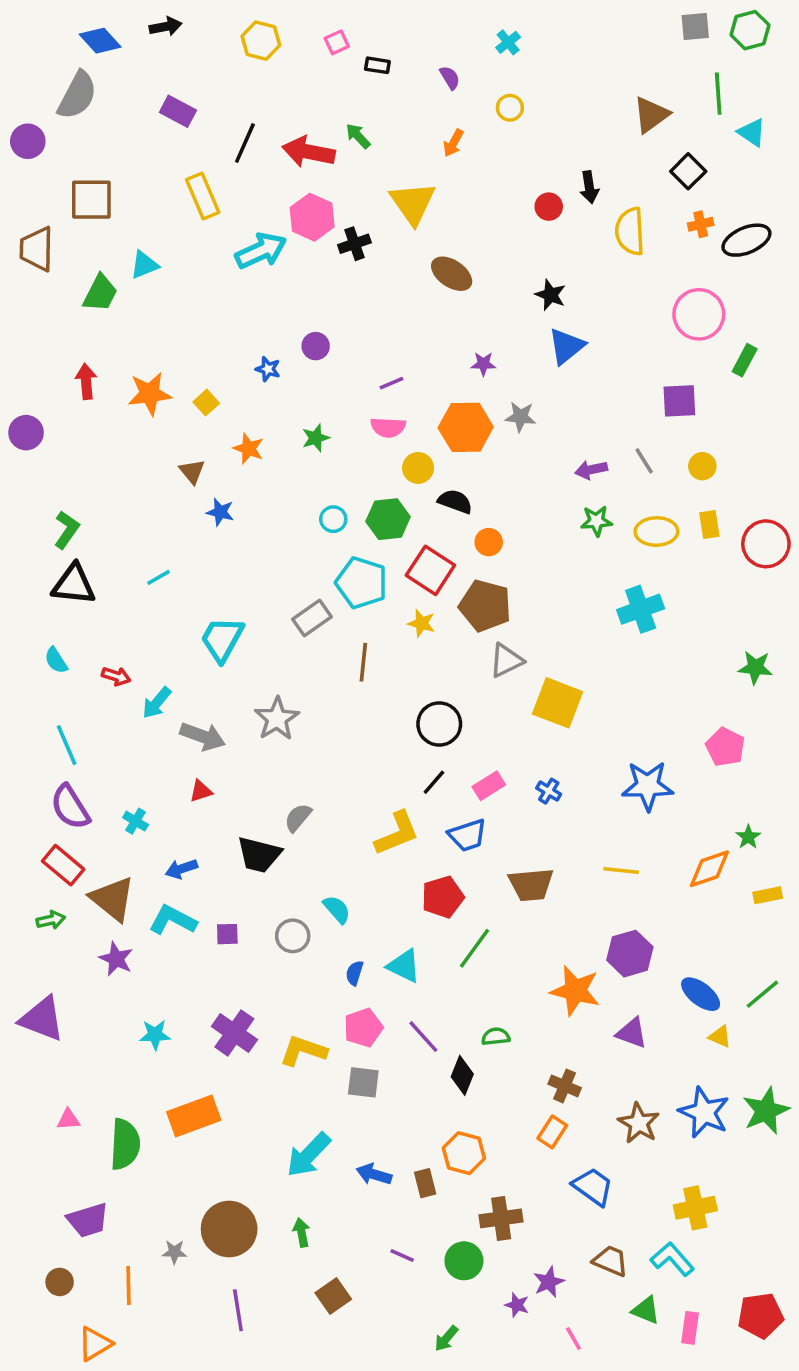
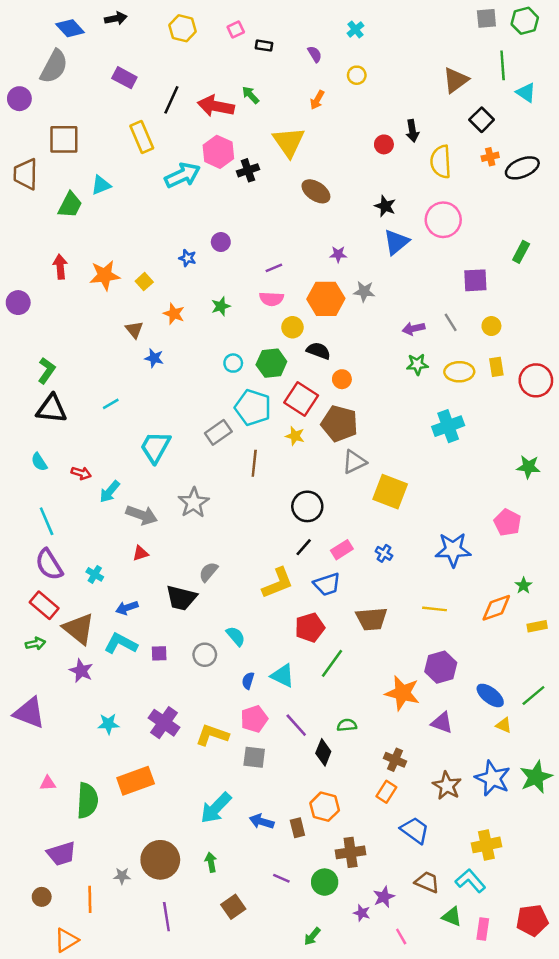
pink circle: (699, 314) -> (443, 220), moved

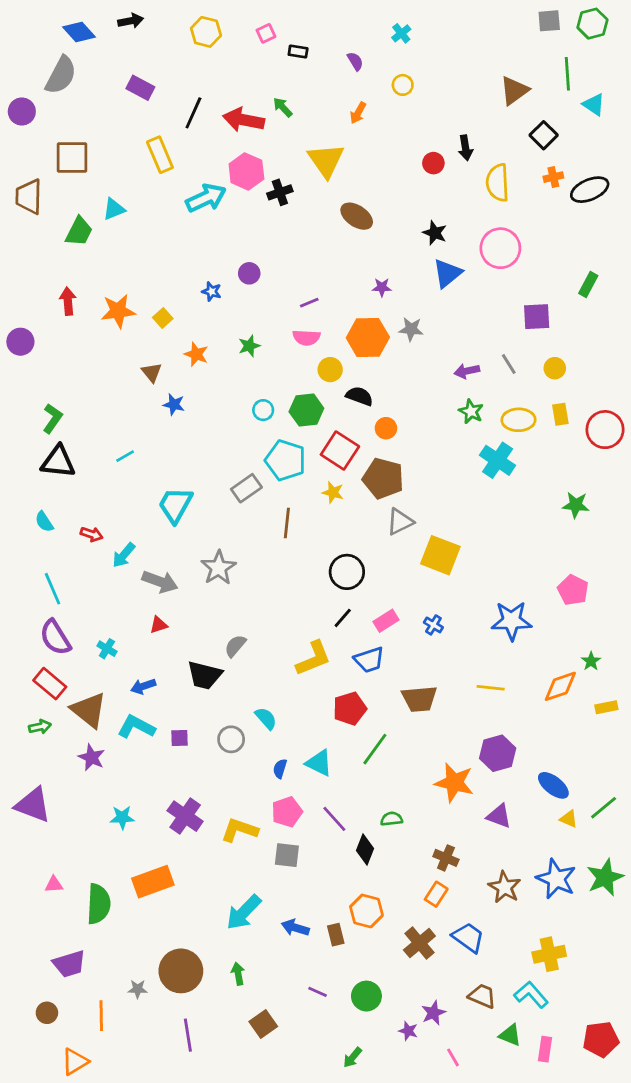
green star: (417, 364) -> (471, 411), turned 30
cyan cross: (448, 426) -> (498, 460), moved, turned -36
green star: (528, 467) -> (576, 505), moved
green line: (533, 695) -> (604, 808), moved
brown cross: (351, 852) -> (419, 943), moved, turned -32

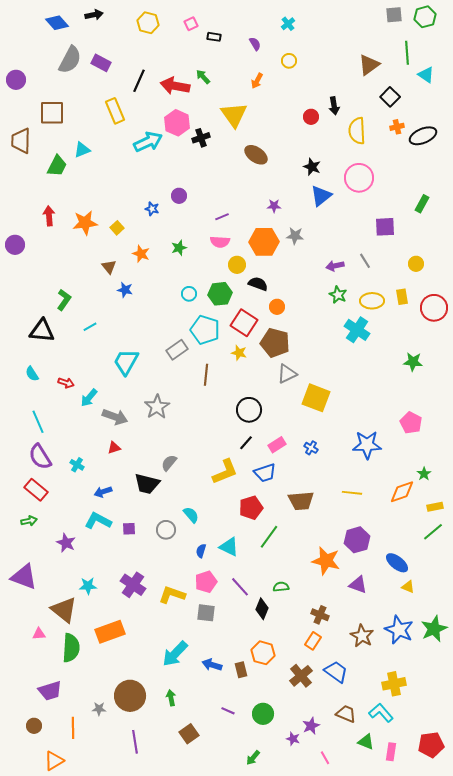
gray semicircle: (61, 75) -> (70, 60), moved
yellow circle: (555, 368) -> (416, 264), moved
green L-shape: (53, 418) -> (64, 300), moved
brown triangle: (89, 710) -> (64, 610), moved
green line: (604, 808) -> (433, 532), moved

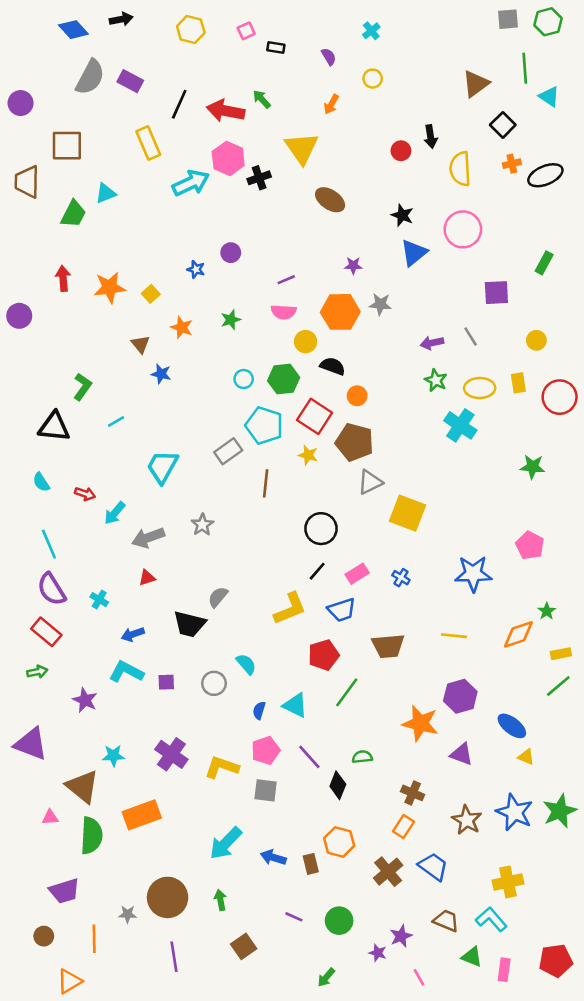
gray star: (157, 407) -> (202, 525), size x0.7
gray arrow: (115, 417) -> (148, 538), turned 140

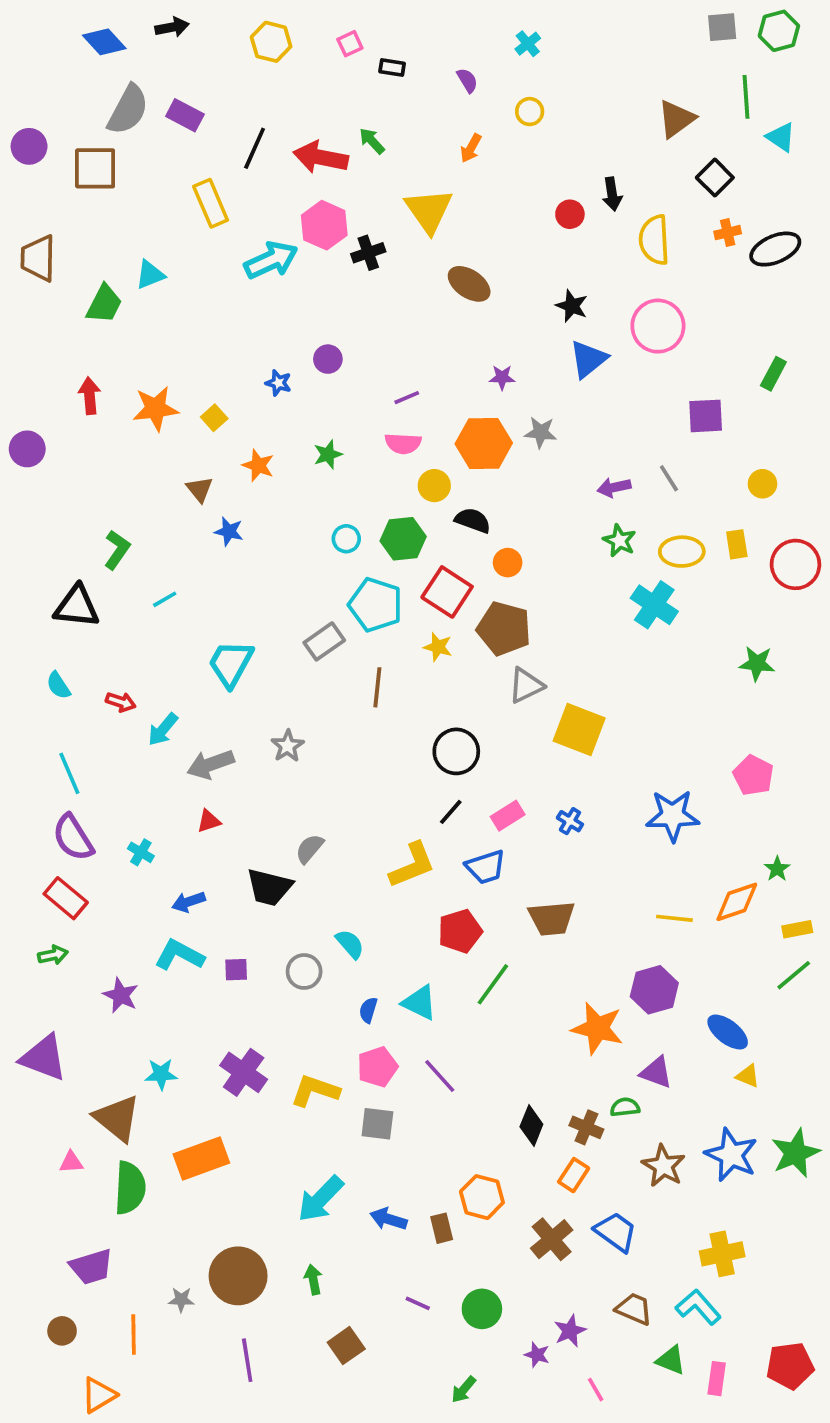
brown square: (67, 146) -> (95, 168), moved
yellow line: (454, 636) -> (674, 918), moved
green semicircle: (362, 757) -> (625, 1107), moved
black diamond: (338, 785) -> (531, 1126), moved

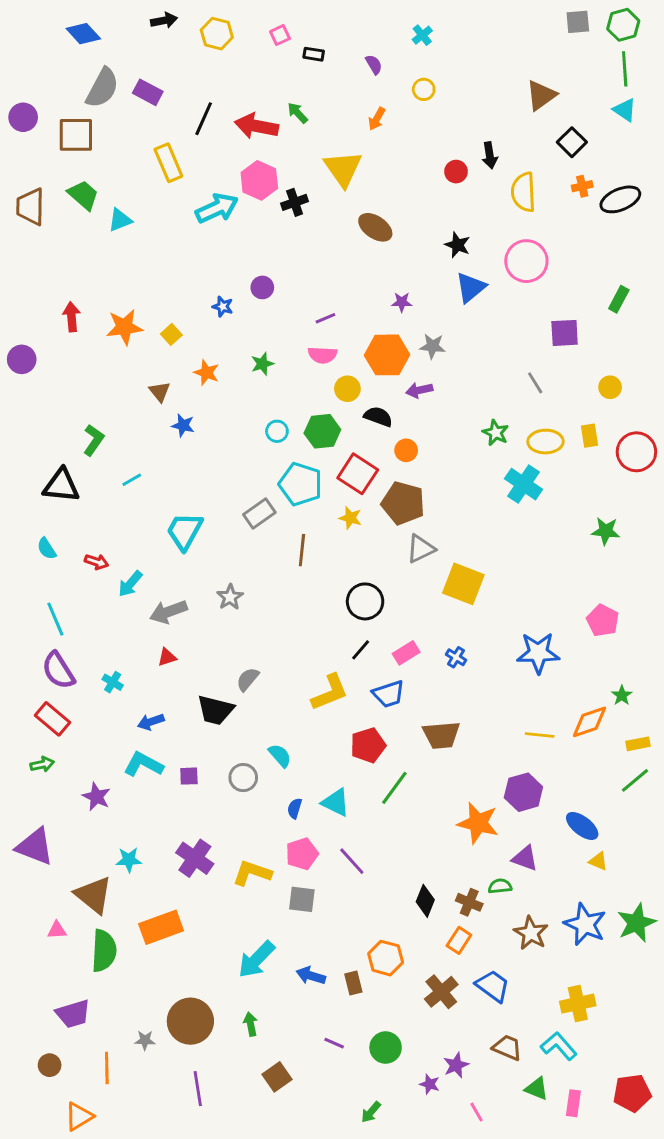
black arrow: (172, 27) -> (164, 20), moved
green line: (746, 97) -> (625, 69), moved
green trapezoid: (104, 304) -> (83, 195), moved, turned -76
purple arrow: (614, 487) -> (419, 390), moved

